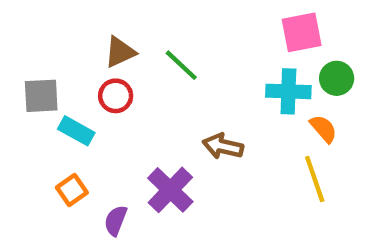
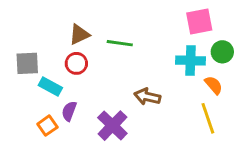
green line: (181, 65) -> (120, 43), turned -35
purple semicircle: (116, 221) -> (69, 111), moved

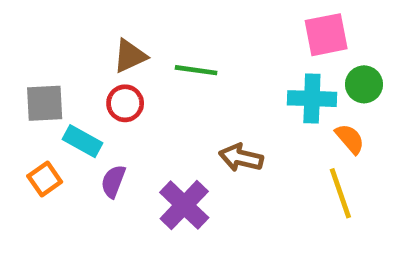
orange square: (47, 126) -> (45, 179), moved

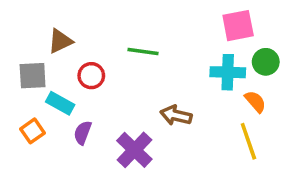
brown triangle: (130, 56) -> (60, 41), moved

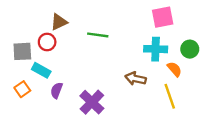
brown triangle: (60, 41) -> (59, 22), moved
green circle: (266, 62) -> (190, 49), moved
red circle: (91, 76) -> (47, 42), moved
brown arrow: (176, 115) -> (136, 79), moved

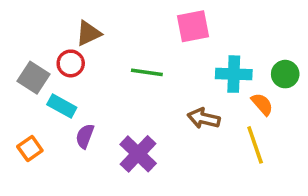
pink square: (163, 17) -> (193, 26), moved
green line: (98, 35) -> (147, 72), moved
gray square: (22, 51) -> (33, 78), turned 36
orange square: (22, 89) -> (30, 149), moved

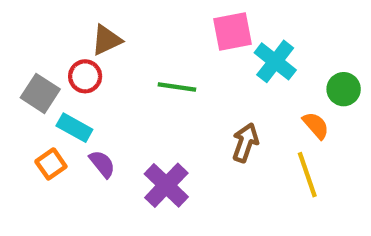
cyan cross: (234, 74) -> (275, 61), moved, turned 36
brown arrow: (204, 118) -> (245, 143), turned 96
purple semicircle: (85, 136) -> (102, 164), turned 120
orange square: (30, 149) -> (51, 164), moved

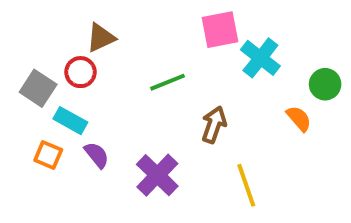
green line: (177, 87) -> (167, 82), turned -30
brown arrow: (245, 143) -> (214, 125), moved
orange square: (51, 164) -> (48, 155), turned -32
yellow line: (307, 175) -> (246, 185), moved

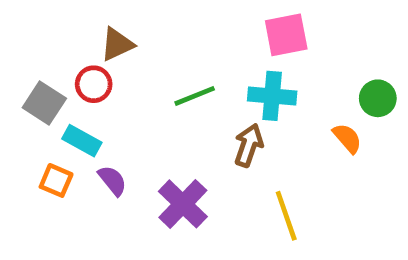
pink square: (220, 30) -> (286, 35), moved
cyan cross: (260, 58) -> (272, 96), moved, turned -33

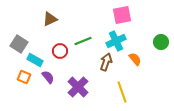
red circle: (94, 84) -> (60, 51), moved
cyan cross: (272, 96) -> (116, 41), turned -30
orange semicircle: (347, 138) -> (135, 59), moved

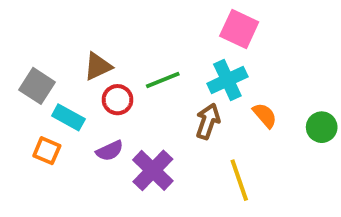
pink square: (122, 15) -> (239, 29), turned 36
brown triangle: (50, 19) -> (98, 66), moved
green circle: (161, 42) -> (322, 127), moved
purple semicircle: (48, 77) -> (110, 151), moved, turned 104

